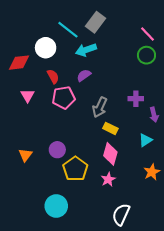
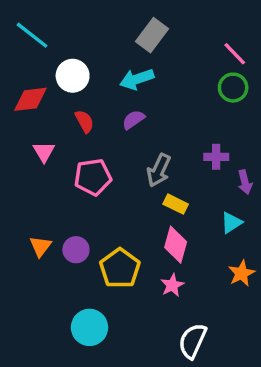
cyan line: (68, 30) -> (32, 35), moved
pink pentagon: (64, 98) -> (93, 177), moved
purple circle: (57, 150) -> (76, 250), moved

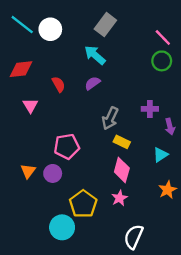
white circle: (73, 76) -> (50, 29), moved
cyan arrow: (137, 79) -> (95, 55), turned 60
pink pentagon: (93, 177) -> (67, 146), moved
yellow pentagon: (120, 268) -> (83, 204), moved

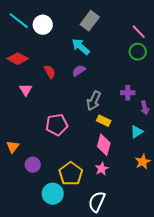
red diamond: (21, 69) -> (18, 59), turned 35
orange triangle: (28, 171) -> (13, 147), moved
purple circle: (53, 173) -> (33, 165), moved
white semicircle: (134, 237) -> (97, 202), moved

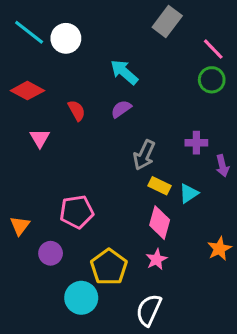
gray rectangle: (90, 21) -> (167, 21), moved
pink pentagon: (57, 125) -> (77, 212), moved
cyan triangle: (137, 132) -> (189, 193), moved

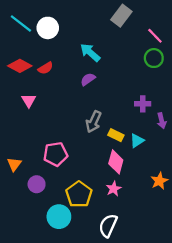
red semicircle: (77, 110) -> (45, 68), moved, turned 88
gray arrow: (144, 155) -> (94, 122), moved

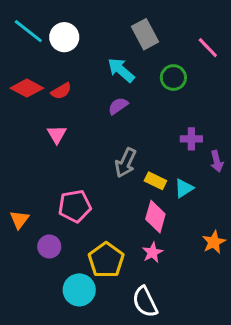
gray rectangle: (121, 16) -> (145, 34), moved, turned -65
green circle: (154, 58) -> (173, 78), moved
pink triangle: (29, 100) -> (57, 134), moved
white semicircle: (108, 226) -> (145, 302), turned -50

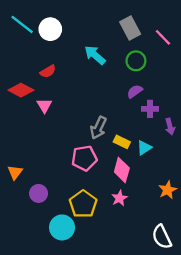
gray rectangle: (145, 34) -> (130, 28), moved
red diamond: (27, 88) -> (21, 90), moved
purple semicircle: (118, 106) -> (135, 91), moved
pink pentagon: (75, 206) -> (84, 158), moved
white semicircle: (145, 302) -> (162, 237), moved

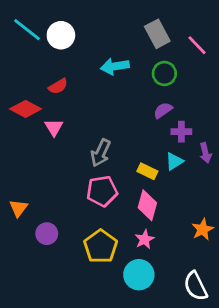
cyan arrow: (95, 55) -> (115, 66), turned -50
gray arrow: (98, 128) -> (101, 153), moved
cyan triangle: (144, 148) -> (174, 161), moved
cyan circle: (62, 227) -> (139, 275), moved

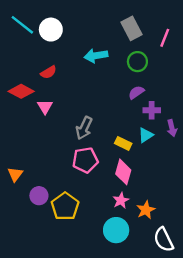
pink line: (197, 45) -> (165, 38), turned 66
orange star: (203, 229) -> (146, 210), moved
yellow pentagon: (101, 246) -> (65, 206), moved

